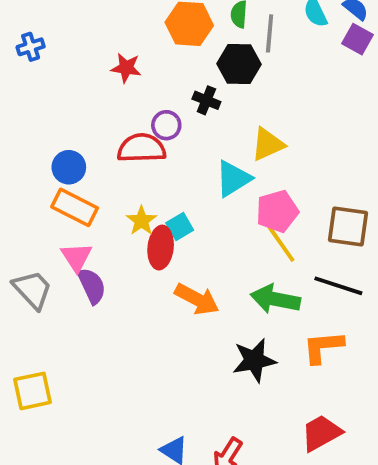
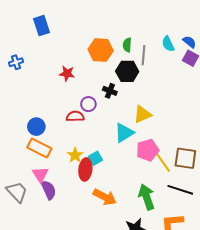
red semicircle: (141, 148) -> (75, 116), size x0.7
yellow line: (281, 244) -> (163, 162), moved
green arrow: (275, 299) -> (147, 197), turned 60

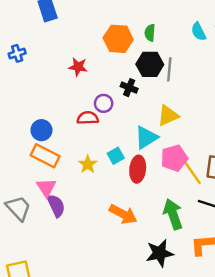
gray line: (144, 55) -> (169, 69), moved
cyan square: (96, 158) -> (116, 156), moved
red ellipse: (85, 169) -> (138, 169), moved

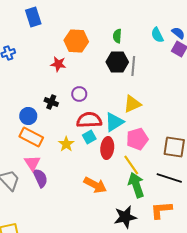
orange hexagon: (118, 39) -> (76, 41), moved
black cross: (129, 88) -> (51, 102), moved
red semicircle: (88, 118) -> (89, 120), moved, size x1.4
yellow line: (192, 173) -> (131, 165), moved

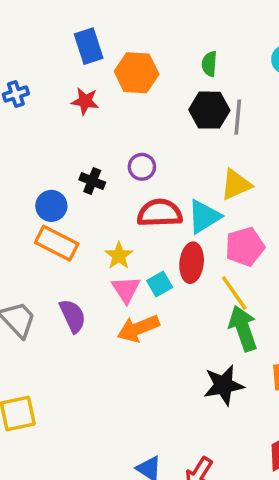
blue rectangle: (33, 17) -> (89, 46), moved
red star: (58, 64) -> (85, 101), moved
cyan square: (89, 137) -> (160, 284), moved
pink triangle: (32, 163) -> (126, 289), moved
orange arrow: (95, 185) -> (138, 328), moved, turned 130

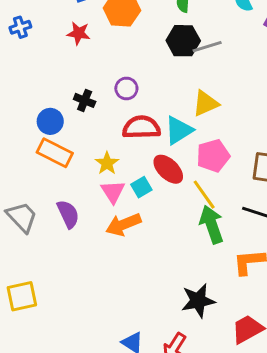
gray line: (238, 117) -> (207, 47), turned 68
red ellipse: (192, 263) -> (168, 169), turned -52
black star: (224, 385) -> (198, 301), moved

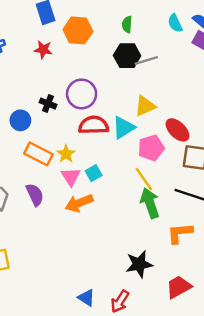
purple circle: (126, 88) -> (82, 94), size x1.6
orange rectangle: (55, 153) -> (38, 154), moved
red ellipse: (168, 169) -> (177, 130), moved

